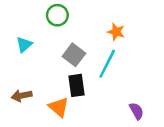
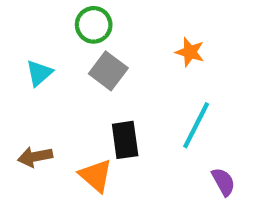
gray square: (74, 55) -> (108, 71), moved
cyan line: (107, 64) -> (196, 125), moved

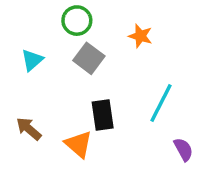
orange star: (190, 52) -> (140, 36), moved
brown arrow: (35, 157) -> (29, 129), turned 52

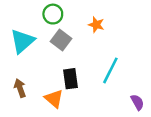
cyan triangle: (32, 60) -> (22, 41), size x1.6
brown arrow: (29, 129) -> (20, 88), turned 30
purple semicircle: (183, 149) -> (137, 102), moved

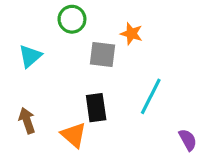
gray square: (61, 40) -> (103, 55), moved, turned -30
cyan triangle: (22, 41) -> (30, 56), size x0.7

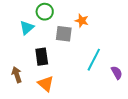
cyan triangle: (30, 56) -> (27, 28), moved
black rectangle: (96, 108) -> (42, 57), moved
purple semicircle: (188, 140) -> (117, 73), moved

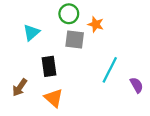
green circle: (45, 12) -> (69, 14), moved
brown arrow: (17, 75) -> (20, 87), turned -126

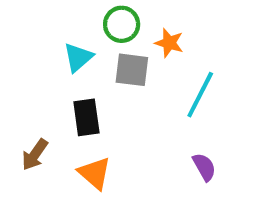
cyan triangle: (31, 32) -> (78, 57), moved
cyan line: (110, 70) -> (200, 95), moved
purple semicircle: (137, 85) -> (204, 167), moved

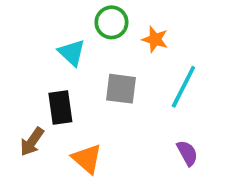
cyan triangle: (78, 57) -> (72, 53), turned -36
gray square: (132, 70) -> (121, 89), moved
black rectangle: (86, 117) -> (60, 108), moved

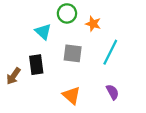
brown arrow: (32, 142) -> (13, 76), moved
orange triangle: (87, 159) -> (72, 95), moved

